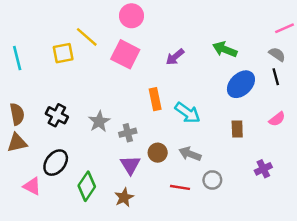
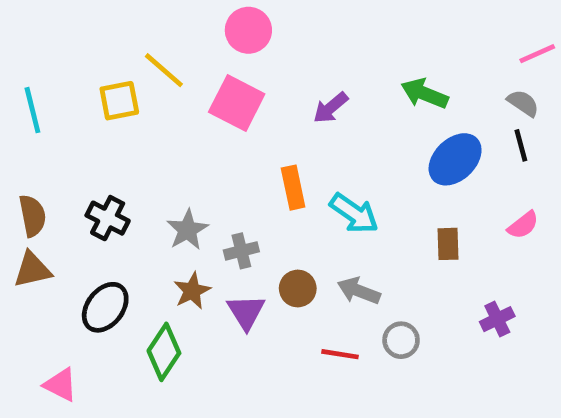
pink triangle: (32, 186) -> (61, 385), moved
brown star: (124, 197) -> (192, 291), moved

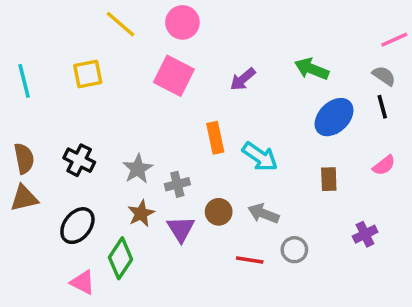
yellow line: (164, 70) -> (120, 24), moved
pink triangle: (61, 385) -> (83, 282), moved

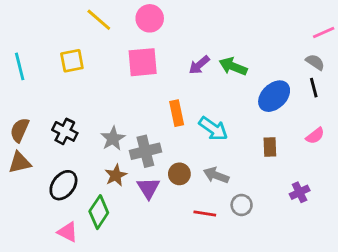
green arrow: (312, 69) -> (233, 66), moved
pink square: (174, 76) -> (143, 62), turned -32
brown semicircle: (24, 158) -> (20, 130), turned -145
gray cross: (177, 184) -> (145, 151), size x1.5

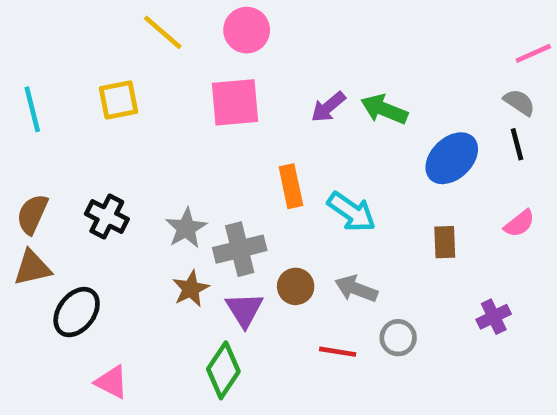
black ellipse: (63, 185) -> (77, 312), moved
green diamond: (99, 212) -> (223, 370), moved

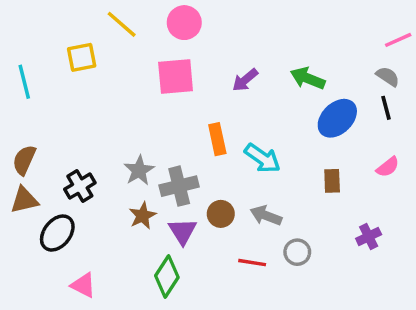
yellow square: (119, 100) -> (82, 57), moved
green arrow: (384, 109) -> (308, 78), moved
black cross: (107, 216) -> (80, 186), moved, turned 32

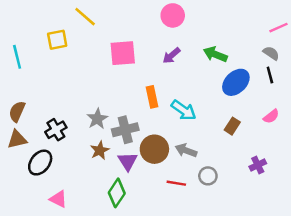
pink circle: (184, 23) -> (173, 15), moved
brown rectangle: (332, 181) -> (232, 126), turned 35
brown circle: (221, 214) -> (154, 149), size x1.5

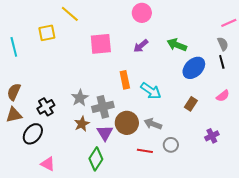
gray semicircle: (271, 53) -> (223, 44), turned 32

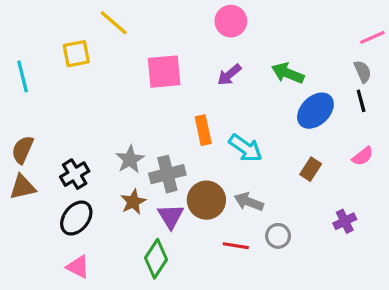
black ellipse: (33, 134) -> (76, 218), moved

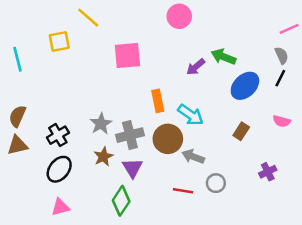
purple arrow: (229, 75) -> (196, 67), moved
black line: (361, 101) -> (280, 78), turned 42
pink semicircle: (363, 156) -> (282, 121), turned 54
brown circle: (206, 200) -> (168, 139), moved
pink triangle: (78, 267) -> (60, 207), turned -42

